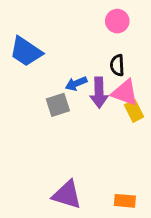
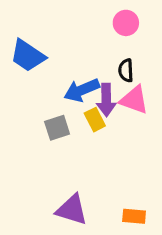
blue arrow: (76, 84) -> (82, 90), size x1.5
gray square: (58, 105) -> (57, 128), moved
yellow rectangle: (134, 111) -> (95, 120), moved

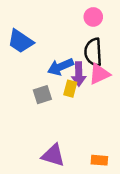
black semicircle: (126, 70) -> (93, 52), size x1.6
pink triangle: (134, 100) -> (99, 74), turned -45
yellow rectangle: (95, 120) -> (70, 89), turned 42

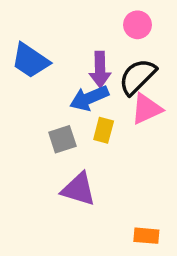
black semicircle: (93, 52) -> (137, 77), turned 48
purple arrow: (79, 74) -> (100, 69), moved
purple triangle: (53, 155) -> (79, 189), moved

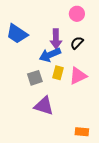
black semicircle: (137, 77) -> (77, 43), size x0.6
pink triangle: (146, 109) -> (78, 76), moved

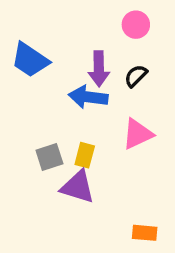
blue arrow: (50, 55) -> (88, 97), turned 30
yellow rectangle: (58, 73) -> (85, 155), moved
gray square: (35, 78) -> (49, 157), moved

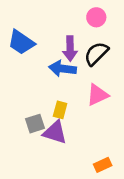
black semicircle: (136, 76) -> (96, 54), size x1.5
gray square: (49, 157) -> (35, 124), moved
orange rectangle: (145, 233) -> (103, 165), turned -30

